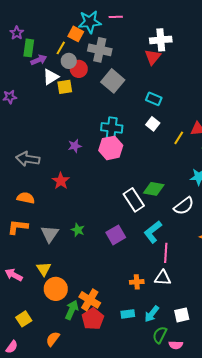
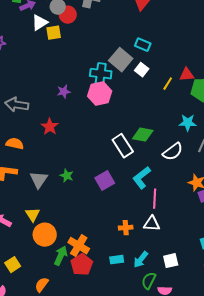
gray square: (113, 81) -> (121, 60), moved

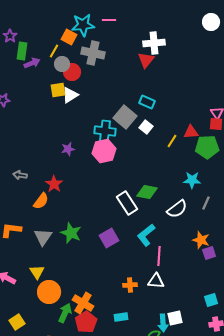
white triangle: (40, 23) -> (70, 95), moved
gray arrow: (17, 105) -> (20, 175), moved, size x0.6
orange semicircle: (15, 144) -> (41, 201), moved, turned 114
green star: (67, 176) -> (71, 233), size x1.5
cyan arrow: (141, 260) -> (163, 323), moved, turned -42

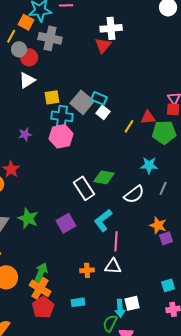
yellow square: (58, 90) -> (52, 97), moved
cyan rectangle: (147, 102) -> (99, 98), moved
green arrow: (65, 313) -> (41, 272), moved

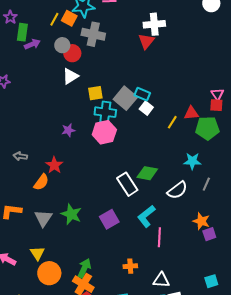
yellow line: (11, 36) -> (54, 19), moved
white triangle: (113, 266) -> (161, 280), moved

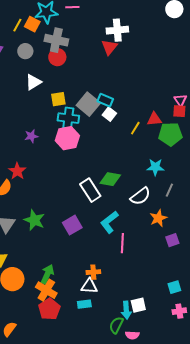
red circle: (72, 53) -> (57, 57), moved
orange star: (201, 221) -> (158, 218), moved, turned 30
white triangle: (161, 280) -> (89, 286), moved

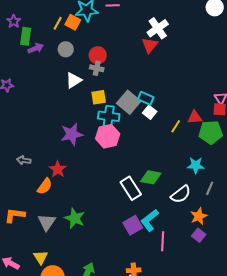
white cross: (117, 30) -> (158, 28), turned -30
gray cross: (56, 40) -> (97, 68), moved, size x0.6
purple star: (31, 136) -> (72, 134), size x1.6
purple square: (72, 225) -> (133, 225), moved
purple square: (172, 240) -> (199, 235), moved, turned -32

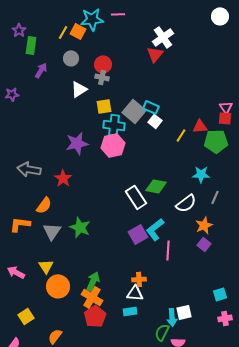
purple arrow: (36, 48) -> (41, 70), moved, turned -35
gray arrow: (24, 160) -> (29, 169), size x1.6
orange semicircle: (45, 186) -> (44, 205), moved

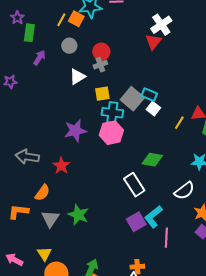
gray cross: (102, 77) -> (100, 65), turned -32
green diamond: (156, 186) -> (152, 160), moved

